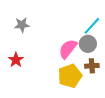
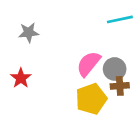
cyan line: (92, 26) -> (120, 19), moved, turned 36
gray circle: (88, 44) -> (115, 69), moved

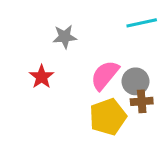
gray star: (29, 32) -> (65, 37), moved
red star: (21, 78) -> (42, 77), moved

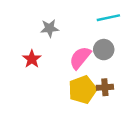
gray circle: (135, 81) -> (104, 50), moved
brown cross: (142, 101) -> (105, 87), moved

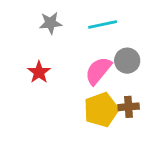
cyan line: (108, 18) -> (103, 24), moved
gray star: (49, 28) -> (51, 23), moved

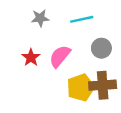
pink semicircle: (98, 71) -> (60, 56), moved
brown cross: (129, 107) -> (103, 85), size x1.6

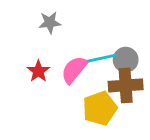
cyan line: (82, 19) -> (101, 58), moved
brown cross: (103, 85) -> (126, 85), moved

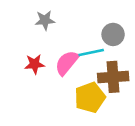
gray circle: (126, 60) -> (113, 34), moved
red star: (38, 71) -> (35, 64), turned 30

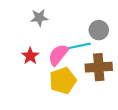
red star: (35, 64) -> (30, 56), turned -30
yellow pentagon: (90, 98) -> (63, 81), moved

